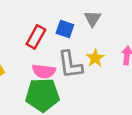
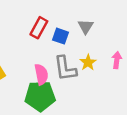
red rectangle: (36, 37) -> (39, 28), moved
pink semicircle: (44, 71) -> (41, 74), turned -108

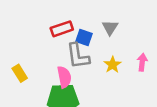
red rectangle: (39, 28) -> (62, 29), turned 42
gray L-shape: (65, 68) -> (78, 56), moved

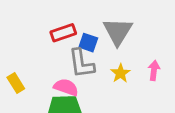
gray triangle: (110, 28) -> (118, 31), size x1.6
pink semicircle: (64, 77) -> (66, 87), turned -60

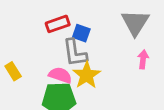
gray triangle: (118, 31) -> (135, 23), moved
yellow star: (120, 73) -> (87, 75), moved, size x1.5

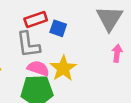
gray L-shape: (75, 53) -> (28, 45), moved

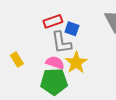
gray L-shape: (28, 45) -> (61, 43), moved

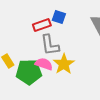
blue square: (72, 29) -> (59, 17), moved
green pentagon: (54, 82) -> (29, 72), moved

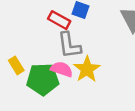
red rectangle: (42, 25) -> (59, 20), turned 48

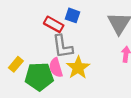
yellow rectangle: (16, 65) -> (16, 64), turned 72
pink semicircle: (62, 69) -> (56, 68), turned -126

